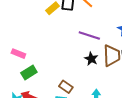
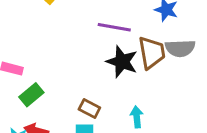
black star: (91, 59) -> (122, 62), size x1.5

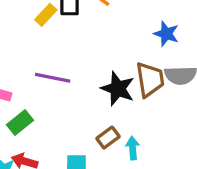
purple line: (114, 27) -> (53, 78), moved
brown rectangle: (89, 109) -> (108, 138), moved, turned -65

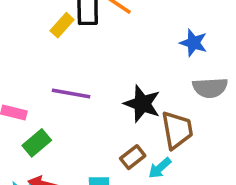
brown trapezoid: (150, 80) -> (177, 130), moved
cyan arrow: (133, 148) -> (160, 168), turned -125

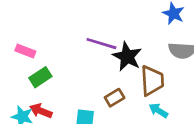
purple line: (71, 93) -> (101, 44), moved
cyan arrow: (160, 168) -> (158, 110), moved, turned 66

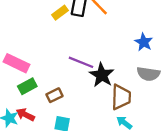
pink rectangle: (25, 51) -> (17, 63), size x1.5
brown rectangle: (115, 98) -> (55, 95), moved

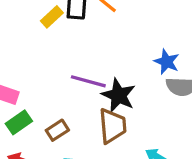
blue star: (144, 42) -> (167, 62), moved
brown trapezoid: (121, 97) -> (112, 126), moved

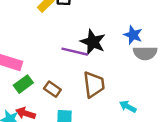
black star: (118, 95) -> (93, 42), moved
brown rectangle: (57, 130) -> (52, 89), turned 70

